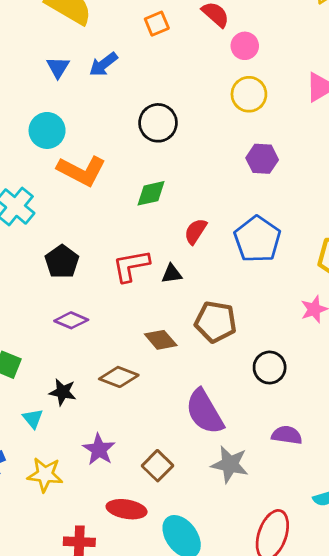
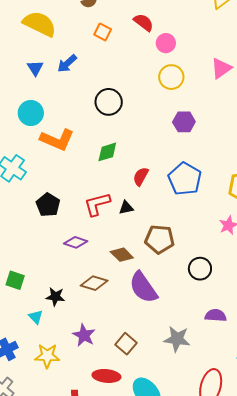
orange square: (157, 24) -> (103, 32), turned -36
purple diamond: (71, 320) -> (76, 242), moved
purple semicircle: (205, 412) -> (143, 287), moved

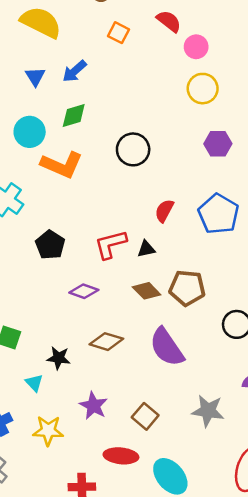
black circle: (109, 102) -> (133, 149), moved
green diamond: (107, 152) -> (74, 115), moved
brown diamond: (122, 255) -> (147, 291), moved

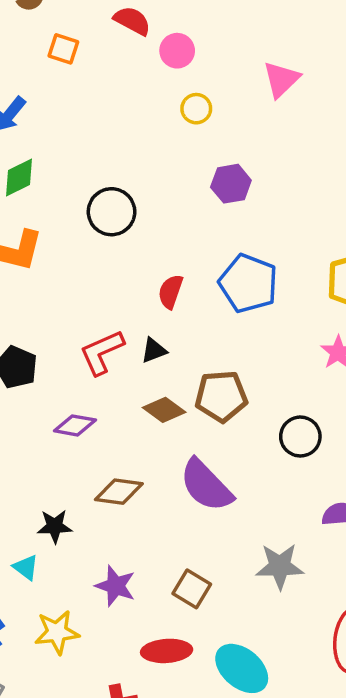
yellow circle: (203, 89) -> (196, 109), size x0.7

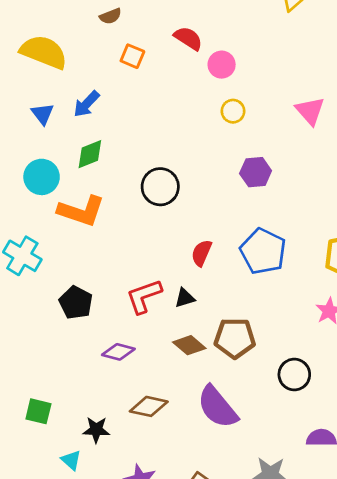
pink triangle: (281, 79) -> (310, 111), moved, turned -32

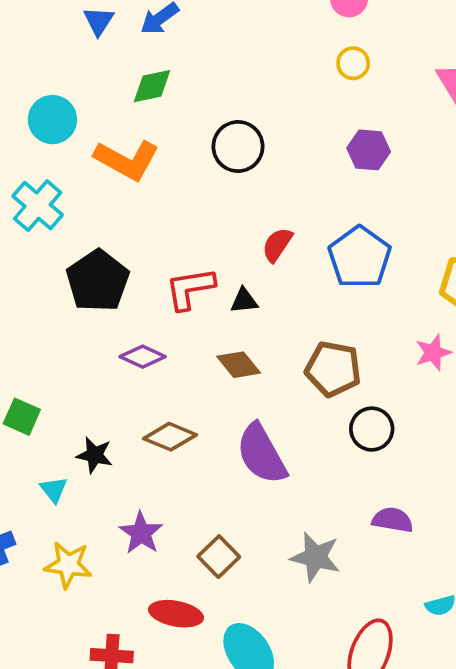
cyan circle: (42, 177) -> (52, 120), moved
black pentagon: (76, 303) -> (98, 281), size x1.4
brown pentagon: (235, 338) -> (333, 369), moved

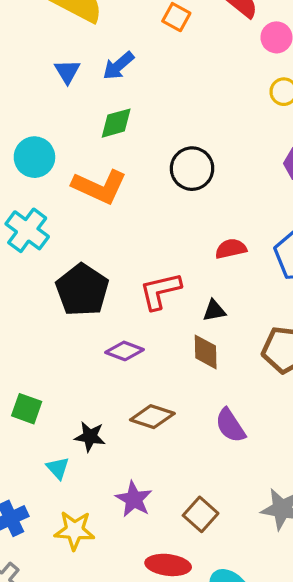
red semicircle: (277, 245) -> (231, 249), turned 48
black triangle: (244, 301) -> (214, 311), moved
brown diamond: (239, 365) -> (206, 352), turned 42
purple semicircle: (262, 454) -> (230, 426), size x0.7

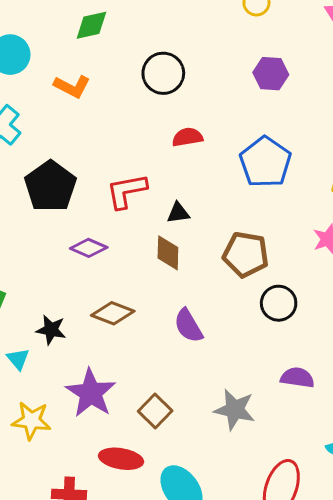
orange L-shape: (99, 187) -> (72, 86), size x0.7
red semicircle: (231, 249) -> (187, 137), moved
purple star: (134, 499) -> (91, 393), size x1.4

